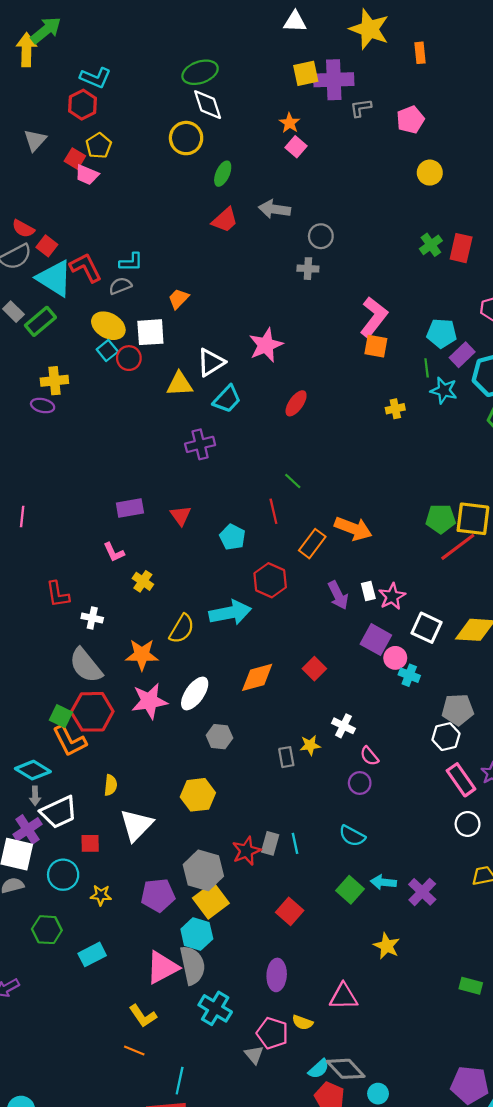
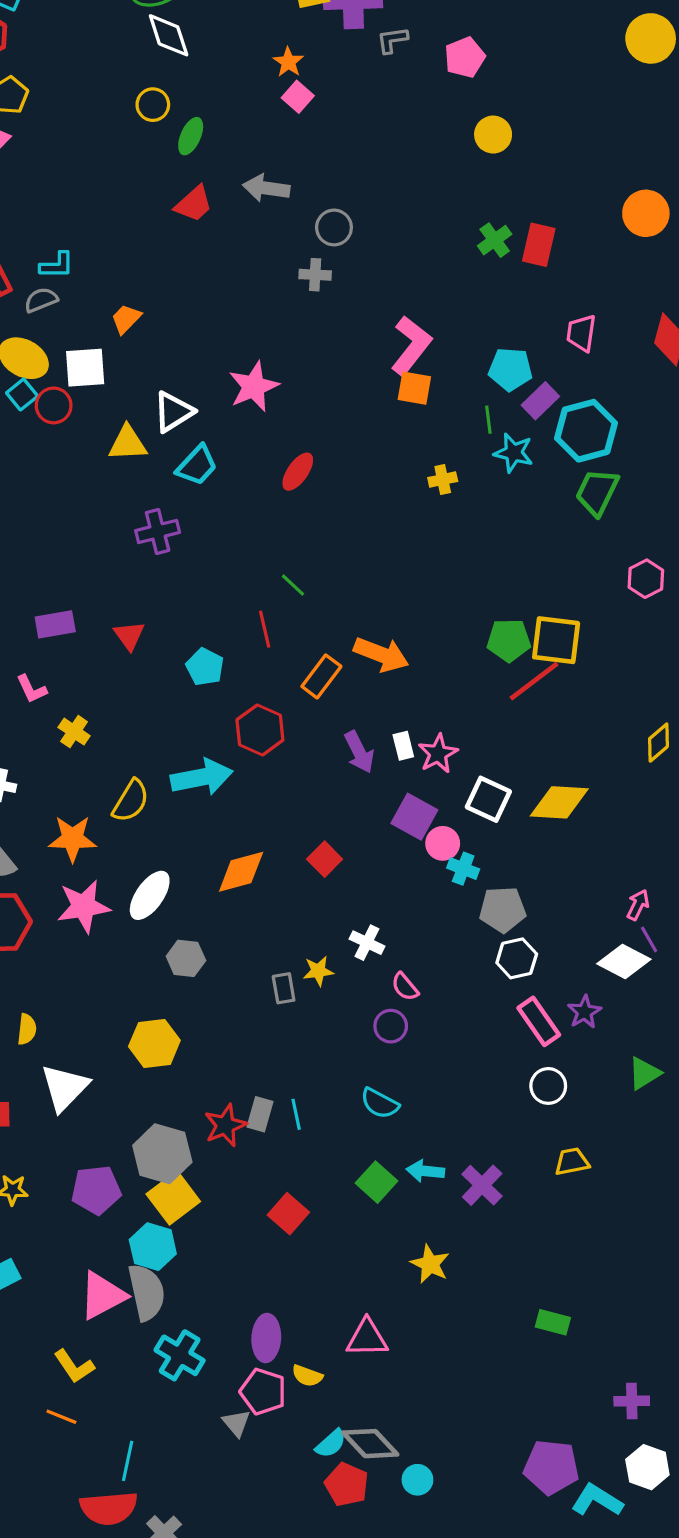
yellow circle: (186, 138) -> (153, 105), moved, size x0.7
gray pentagon: (458, 710) -> (503, 910), moved
purple ellipse: (277, 975) -> (266, 1338), moved

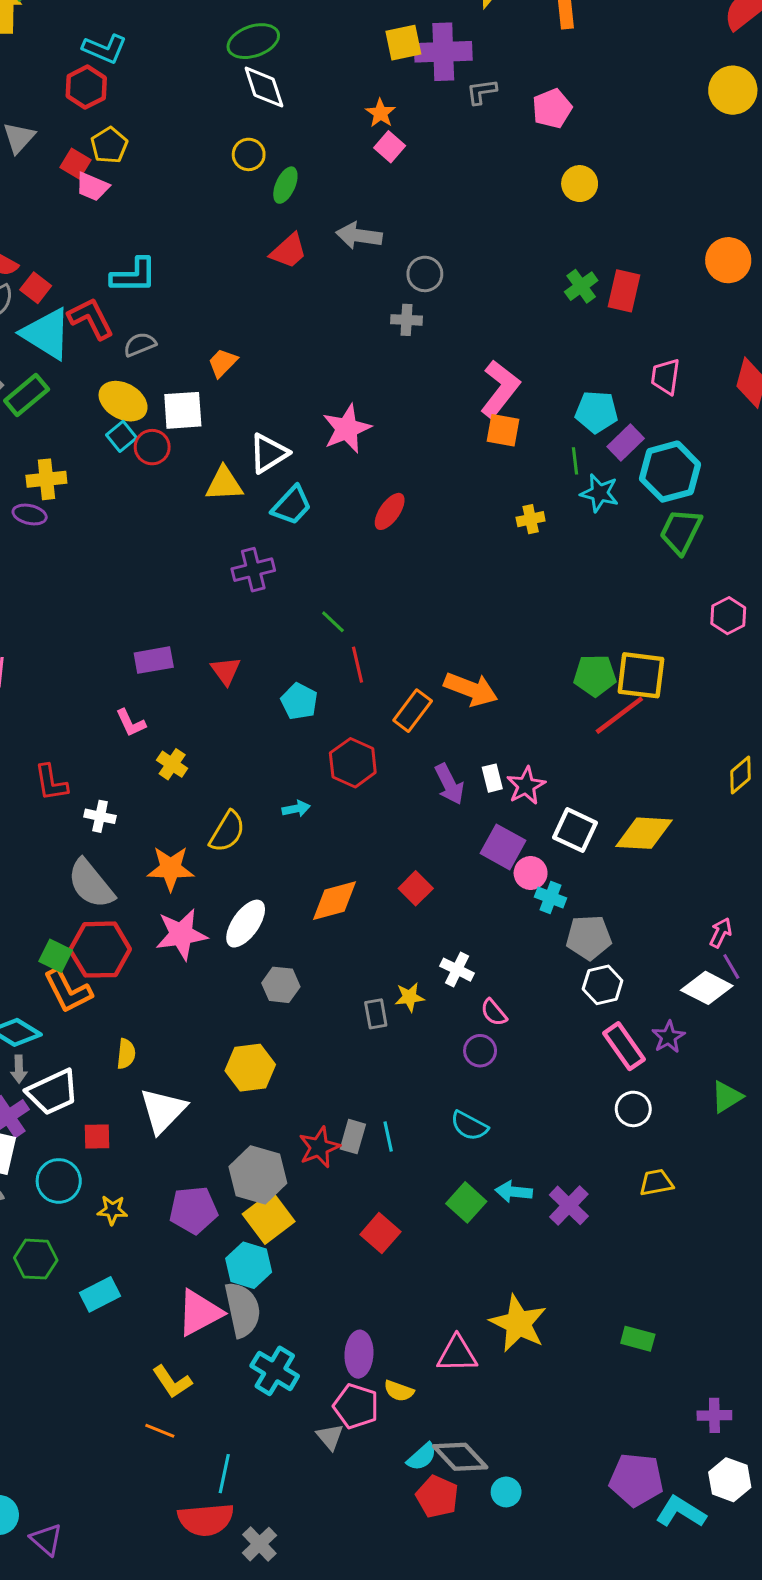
cyan L-shape: (57, 265) -> (134, 275), moved, size x1.4
green line: (293, 585) -> (333, 622), moved
cyan arrow: (202, 777) -> (296, 809), size x0.5
yellow star: (430, 1264) -> (518, 1323), moved, size x1.5

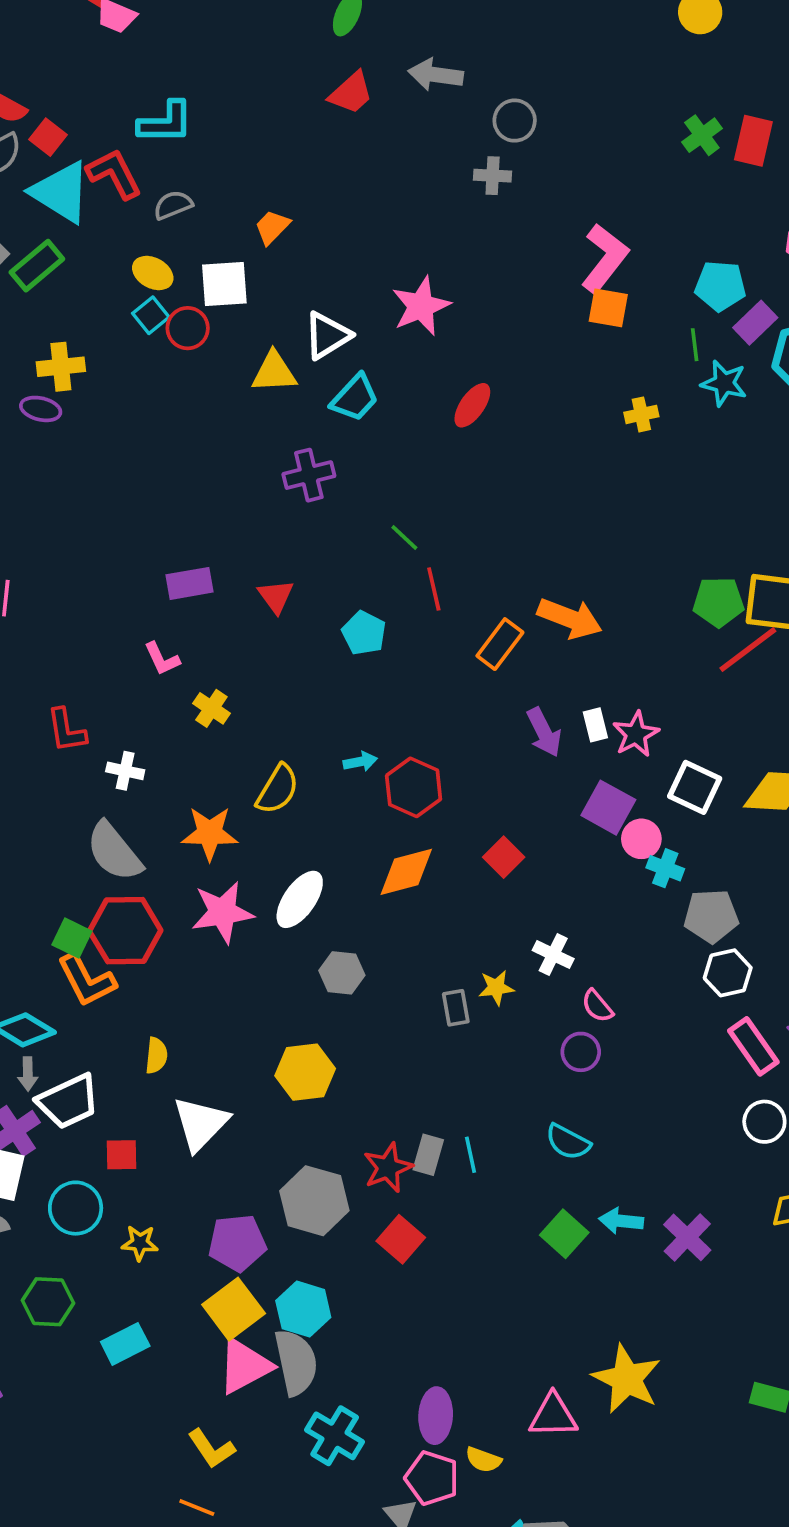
yellow ellipse: (123, 401) -> (153, 273), size x0.7
red hexagon: (353, 763) -> (414, 787), moved
yellow square: (269, 1218) -> (234, 1309), moved
red square: (380, 1233) -> (401, 1239), moved

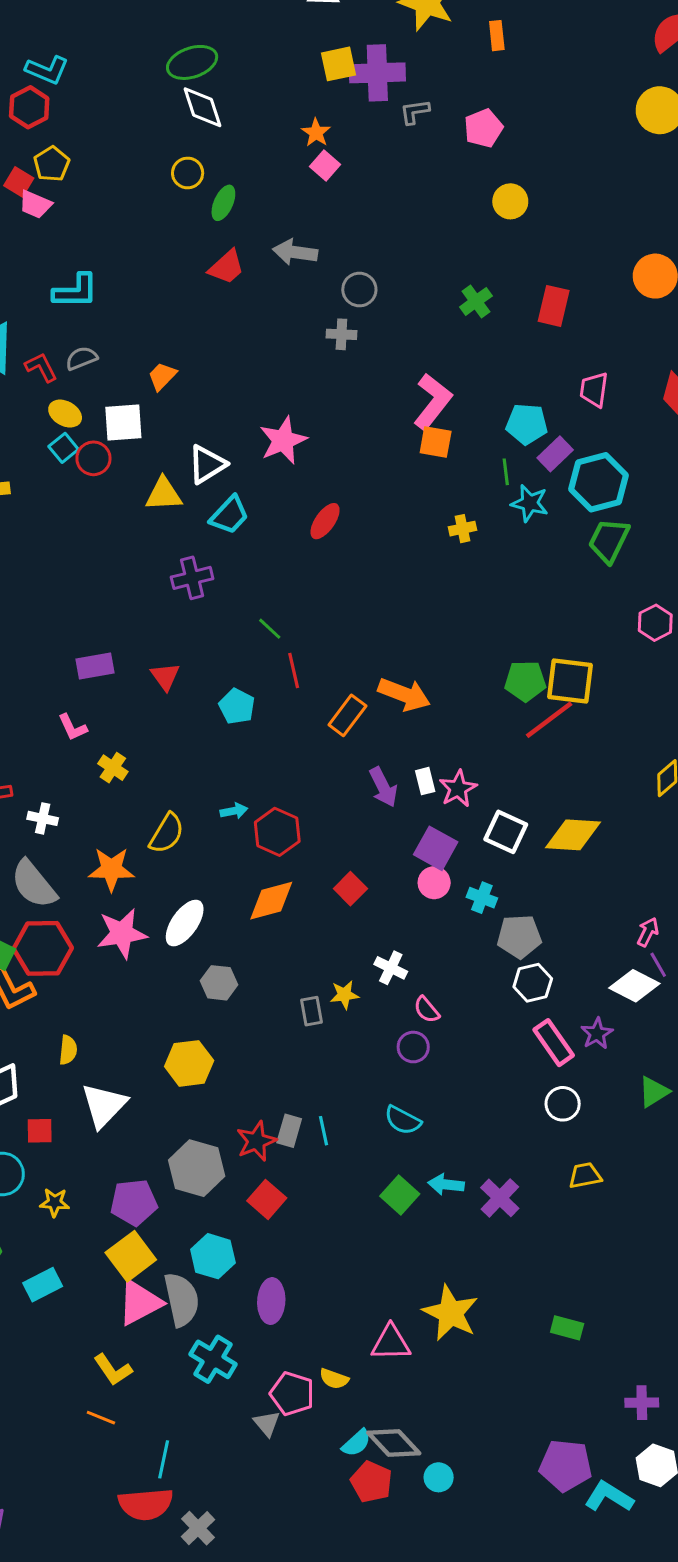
green cross: (702, 135) -> (476, 301), moved
red L-shape: (114, 174) -> (41, 367), moved, size x0.7
pink circle: (641, 839) -> (434, 883), moved
cyan hexagon: (303, 1309) -> (213, 1256), moved
purple ellipse: (436, 1416) -> (271, 1301), moved

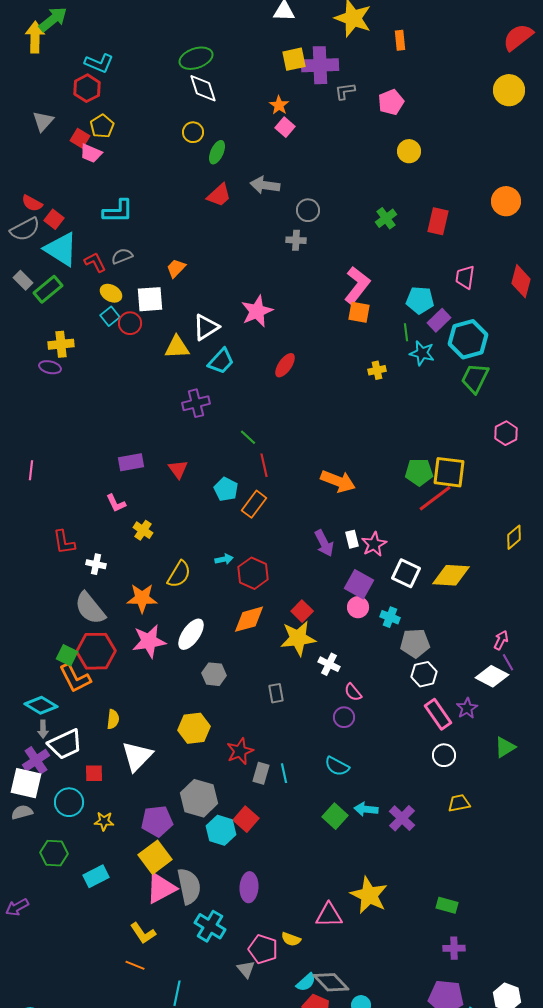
orange rectangle: (347, 715) -> (254, 504), moved
yellow star: (344, 995) -> (298, 638), moved, size x1.8
red star: (256, 1141) -> (240, 751), moved
cyan hexagon: (213, 1256) -> (221, 830), moved
purple cross: (642, 1403) -> (454, 948), moved

